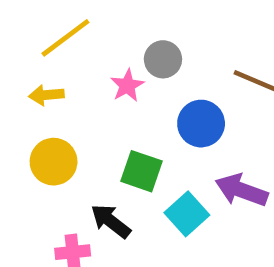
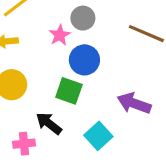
blue circle: (201, 124) -> (84, 60), moved
cyan square: (187, 214) -> (98, 136), moved

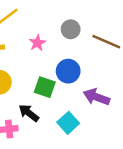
gray circle: (83, 18) -> (71, 29), moved
blue circle: (84, 60) -> (68, 71), moved

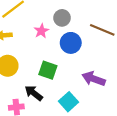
gray circle: (71, 29) -> (62, 18), moved
blue circle: (68, 71) -> (71, 43), moved

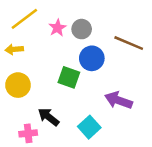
pink star: (41, 31) -> (57, 28), moved
green square: (48, 70) -> (69, 77), moved

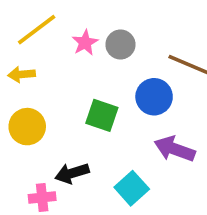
blue circle: (92, 58) -> (154, 97), moved
black arrow: (49, 117) -> (72, 173), turned -55

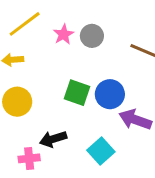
blue circle: (154, 97) -> (110, 94), moved

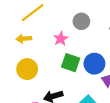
pink star: (64, 34) -> (61, 39), moved

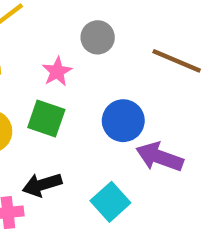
green square: (71, 63) -> (46, 119), moved

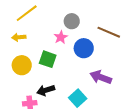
pink star: (57, 72) -> (61, 37), moved
blue circle: (123, 121) -> (84, 48), moved

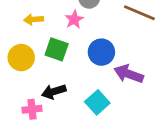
yellow arrow: (19, 37) -> (33, 19), moved
blue circle: (84, 48) -> (101, 52), moved

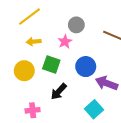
black arrow: (54, 92) -> (59, 92), moved, turned -30
cyan square: (97, 102) -> (94, 109), moved

